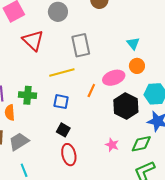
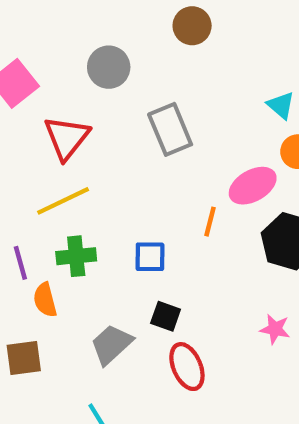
red triangle: (33, 40) -> (67, 138), turned 35
yellow line: (62, 73) -> (63, 201), moved
gray trapezoid: (19, 142) -> (111, 344), moved

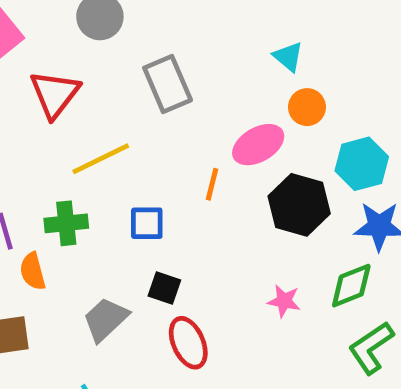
yellow line: (63, 201) -> (101, 159), moved

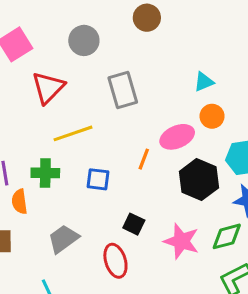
cyan triangle: (288, 57) -> (204, 82), turned 50
black square: (164, 288) -> (134, 224), moved
pink star: (284, 301) -> (181, 241), size x1.6

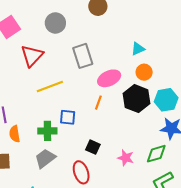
pink ellipse: (177, 137) -> (109, 78), moved
green cross: (45, 173) -> (47, 131), moved
black hexagon: (199, 180) -> (137, 99), moved
pink star: (181, 241) -> (126, 158), size x0.7

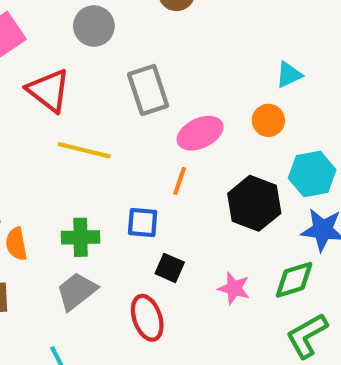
cyan triangle: (138, 49) -> (289, 75), moved
red triangle: (32, 56) -> (49, 90), turned -35
yellow line: (50, 86) -> (84, 150), turned 35
black hexagon: (137, 99) -> (254, 203), moved
blue square: (68, 117) -> (143, 223), moved

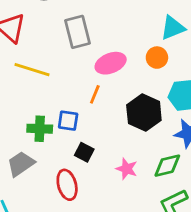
cyan triangle: (289, 75) -> (173, 28), size x1.4
green cross: (81, 237) -> (40, 129), moved

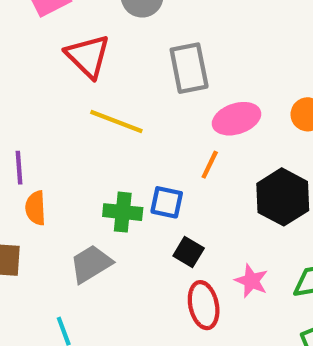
red ellipse: (67, 185) -> (204, 305), moved

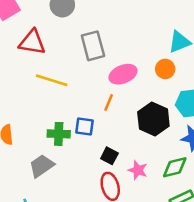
red triangle: (88, 56) -> (32, 42), turned -32
black square: (189, 252) -> (109, 156), moved

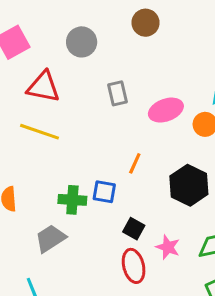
gray rectangle: (93, 46) -> (118, 93), size x0.7
pink ellipse: (123, 74) -> (166, 110), moved
yellow line: (52, 80) -> (39, 132), moved

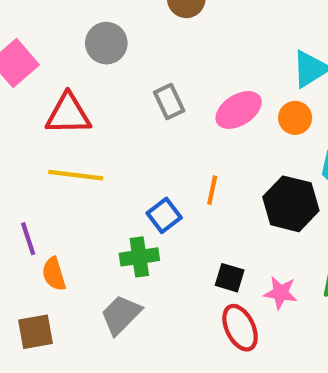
blue square: (104, 192) -> (164, 215), moved, turned -35

